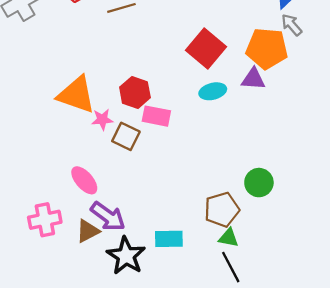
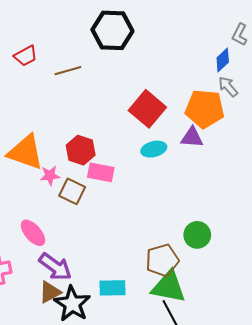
brown triangle: (88, 231) -> (50, 292), moved
green triangle: (229, 238) -> (169, 287), size x1.8

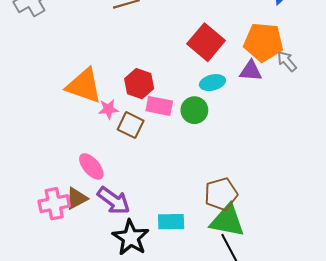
gray arrow: (228, 87) -> (287, 61), moved
green circle: (197, 235) -> (194, 110), moved
brown triangle: (50, 292) -> (76, 198), moved

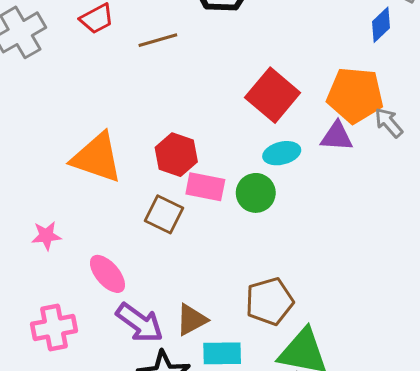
pink star: (108, 109) -> (46, 236), moved
brown pentagon: (221, 194) -> (269, 301), moved
brown triangle: (76, 198) -> (192, 320), moved

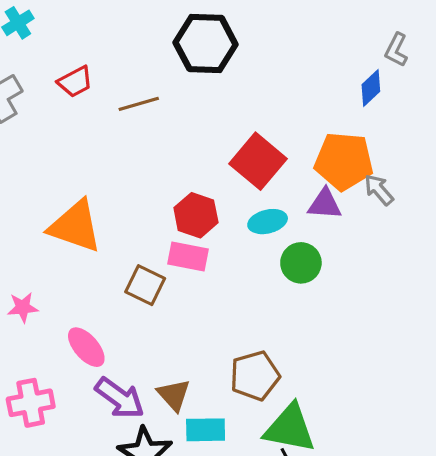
red hexagon: (176, 155) -> (196, 215), moved
green circle: (256, 193) -> (301, 263), moved
brown triangle: (192, 320) -> (174, 395), turned -44

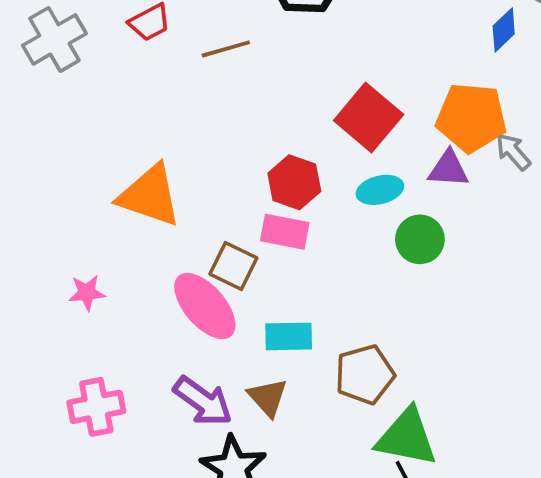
pink ellipse: (86, 347) -> (205, 306), moved, size x1.4
cyan rectangle: (206, 430) -> (289, 336), moved

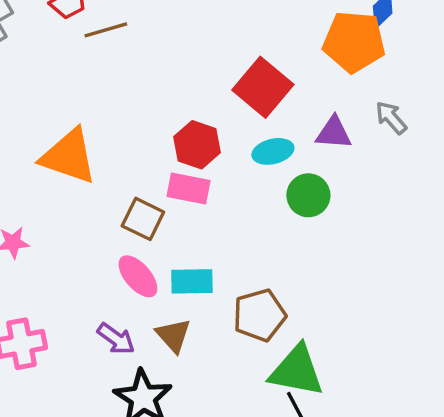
brown line: (226, 49) -> (106, 30), moved
orange pentagon: (471, 118) -> (354, 42), moved
pink ellipse: (205, 306) -> (138, 276), moved, size x0.7
purple arrow: (203, 401) -> (116, 339), size x0.7

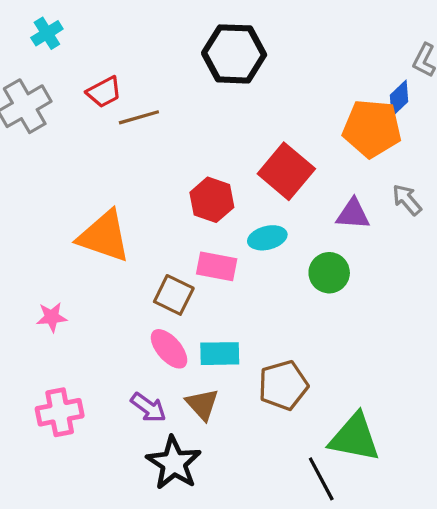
red hexagon: (197, 145) -> (212, 200), moved
cyan ellipse: (273, 151) -> (267, 238), moved
green triangle: (297, 371) -> (355, 438), moved

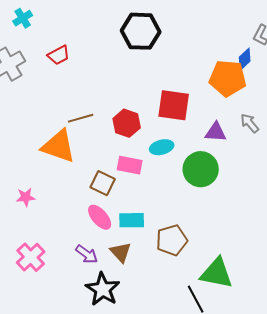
brown line: (139, 117) -> (81, 118), moved
red square: (286, 171) -> (174, 105), turned -32
green circle: (329, 273) -> (201, 169), size x1.4
pink cross: (60, 412) -> (31, 257), turned -32

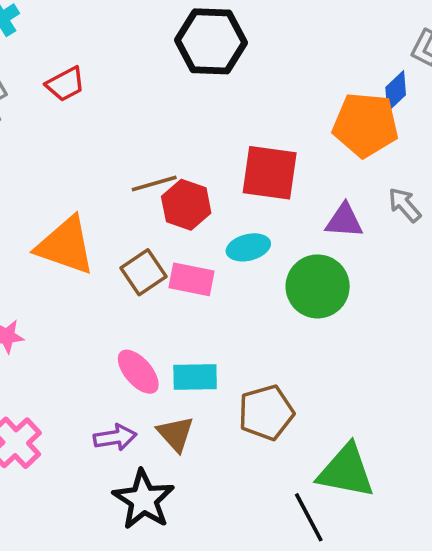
brown line: (81, 118) -> (154, 183), moved
brown square: (103, 183) -> (144, 272), moved, turned 30
purple arrow: (87, 254) -> (115, 437), turned -45

